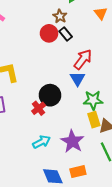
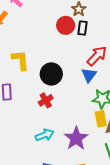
black rectangle: (66, 34) -> (82, 28), turned 40
black circle: (50, 95) -> (51, 74), moved

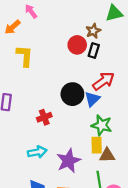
yellow L-shape: (20, 60) -> (25, 56), moved
black circle: (51, 74) -> (72, 94), moved

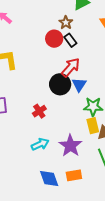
black rectangle: (94, 50) -> (70, 40), turned -40
red arrow: (104, 81) -> (71, 67), moved

